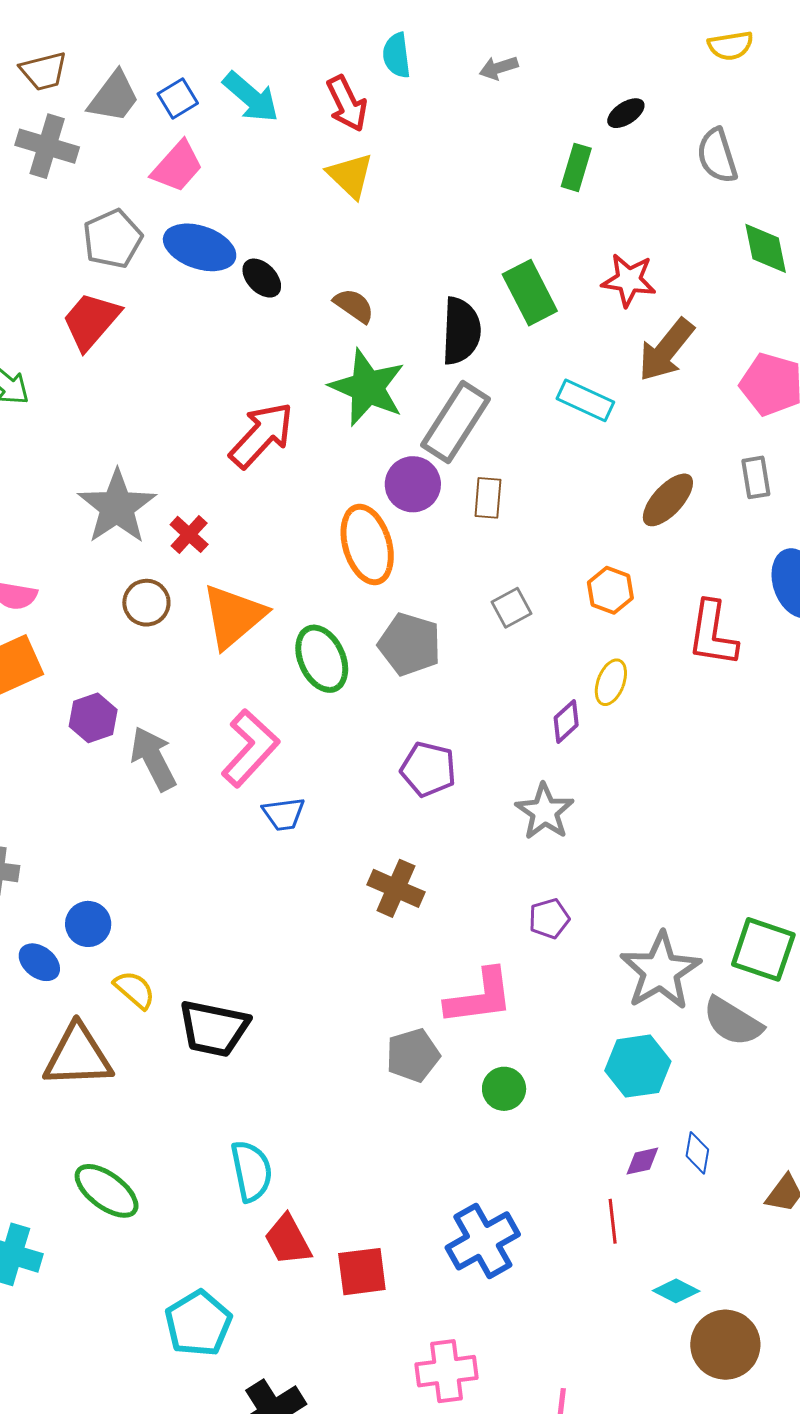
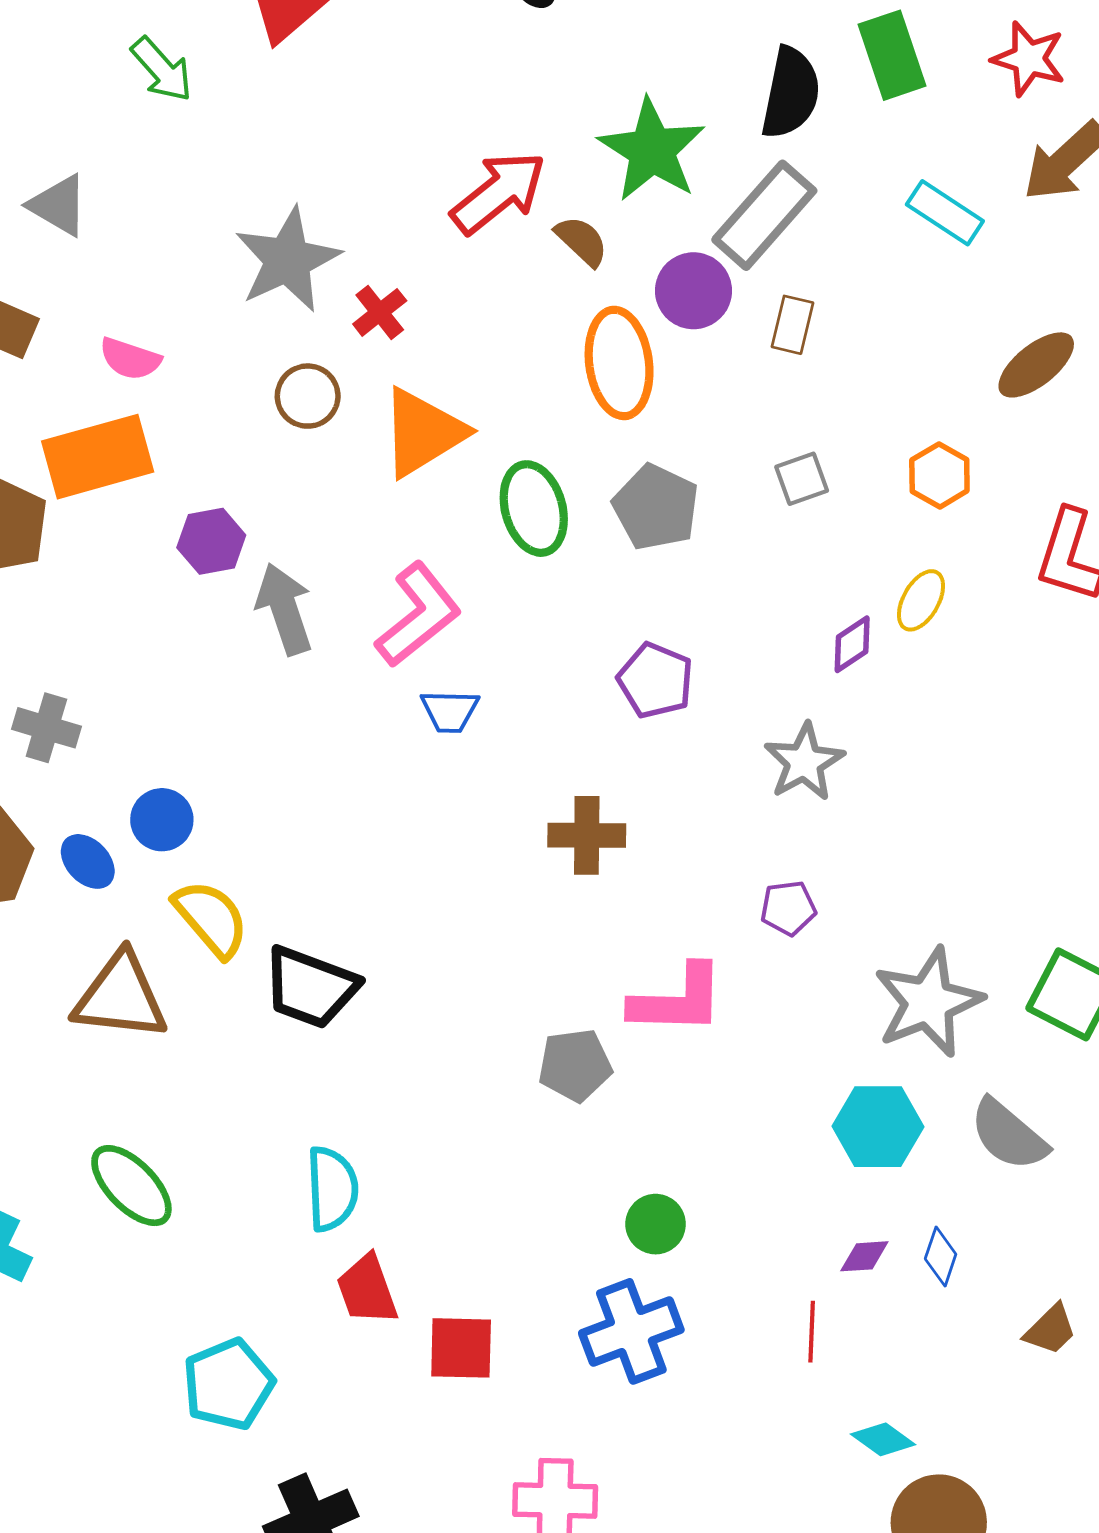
brown semicircle: (354, 306) -> (582, 241), moved
brown cross: (396, 888) -> (587, 835), turned -32
yellow semicircle: (134, 990) -> (211, 919), size x1.4
gray semicircle: (733, 1022) -> (1009, 1135), moved
green circle: (504, 1089) -> (656, 1224), moved

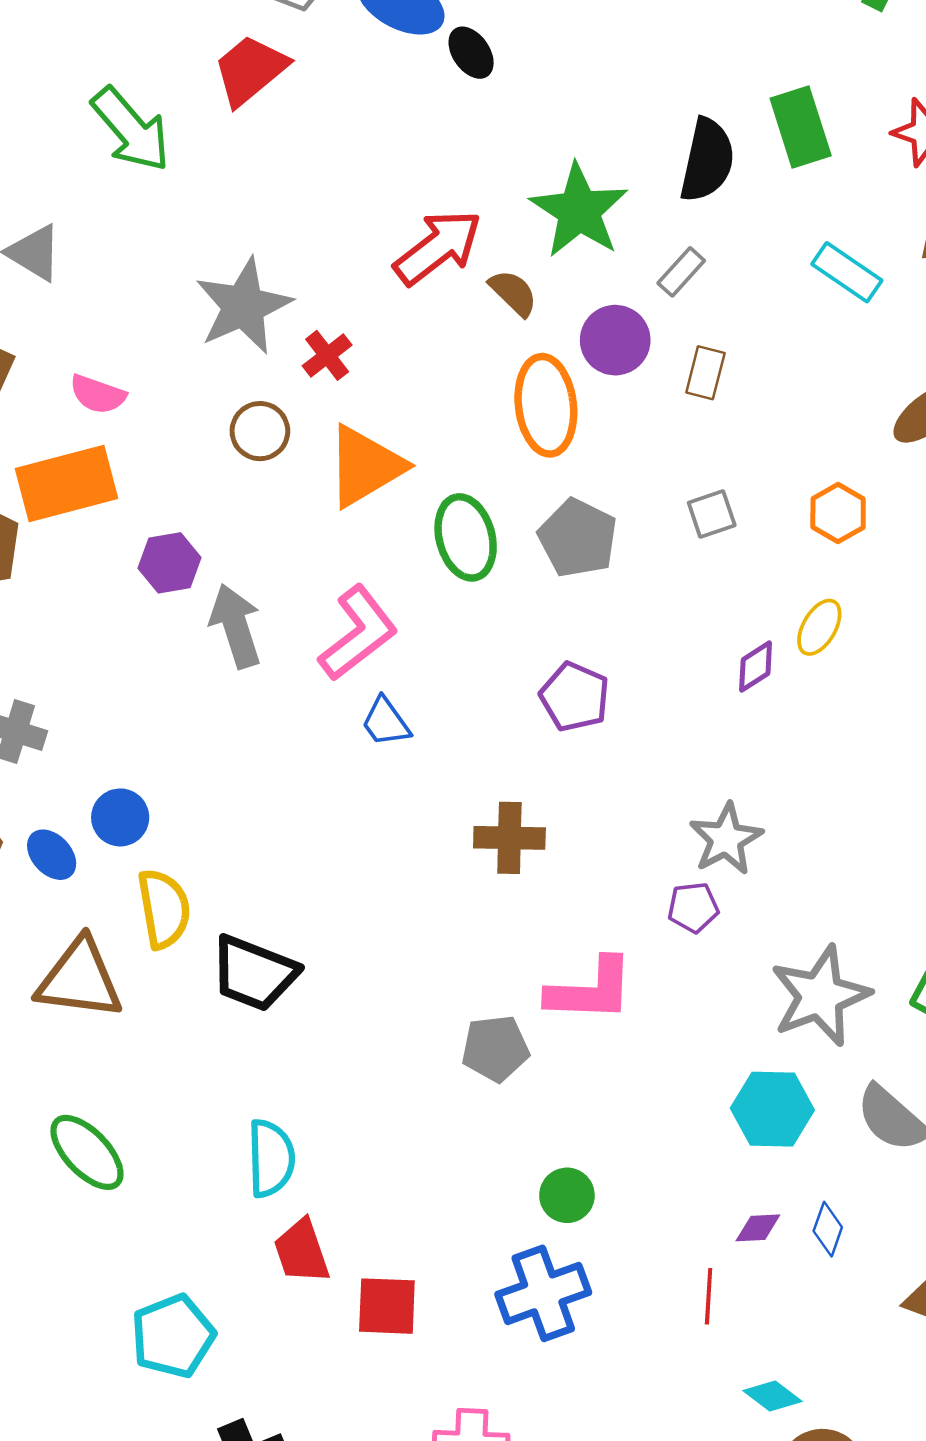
green arrow: (162, 69) -> (131, 129), size x1.4
gray rectangle: (764, 215) -> (681, 272), size x0.5
blue trapezoid: (450, 711) -> (386, 722), turned 52
gray star: (804, 762) -> (726, 839), moved
yellow semicircle: (211, 919) -> (164, 909), turned 30

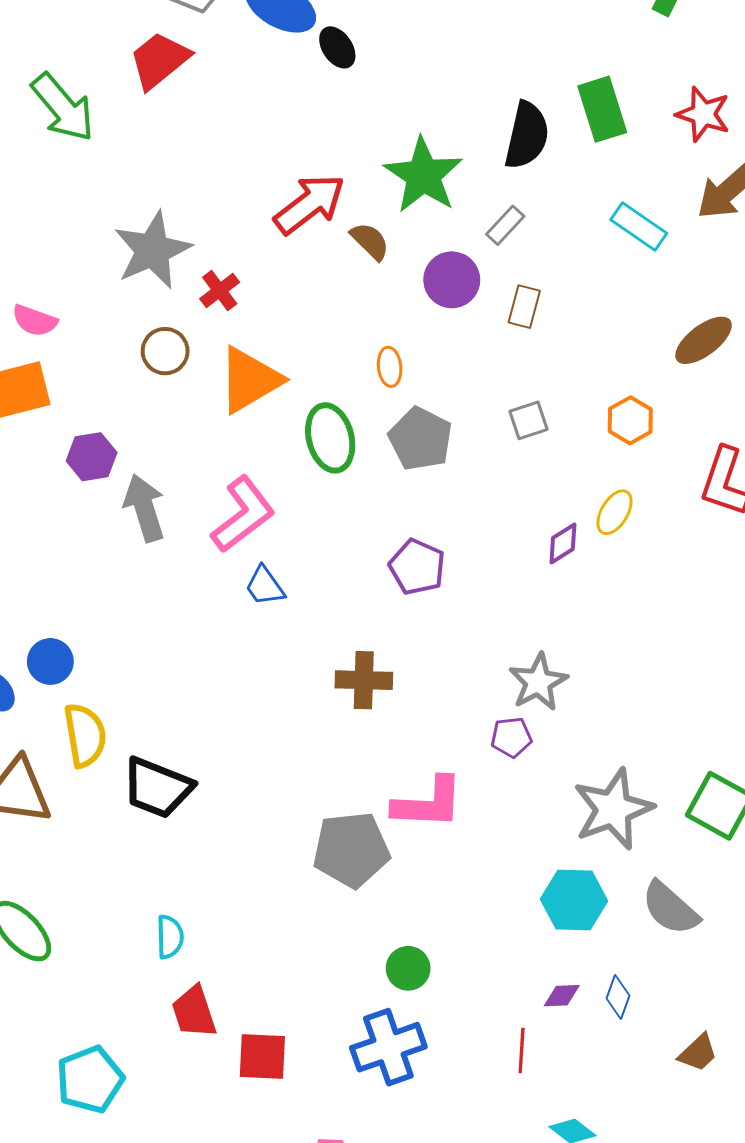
orange ellipse: (546, 405) -> (390, 367), moved, size x0.5
gray pentagon: (495, 1048) -> (351, 850), size x1.4
cyan semicircle: (271, 1158) -> (170, 937), size x0.7

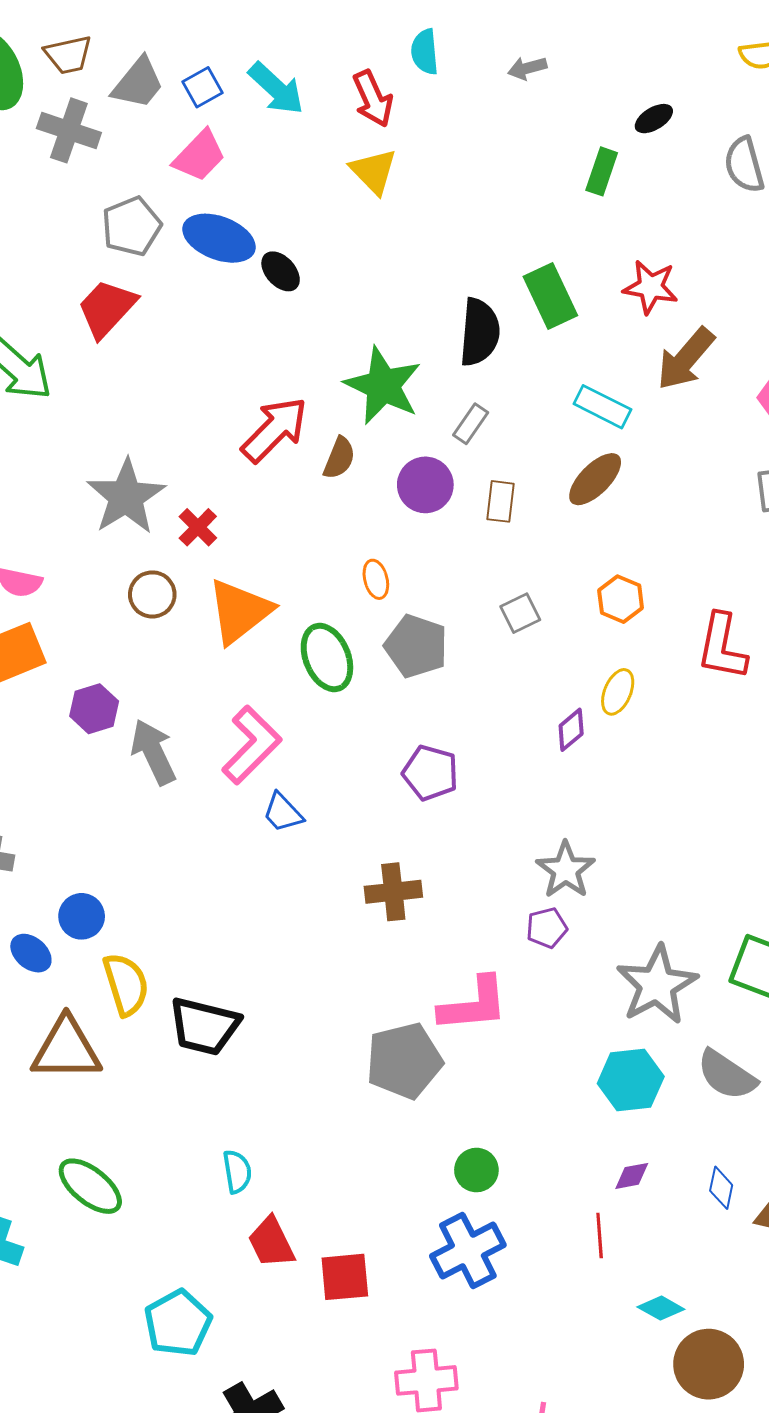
brown semicircle: (370, 241) -> (339, 458), turned 75
brown ellipse: (704, 340) -> (595, 479), moved
blue diamond: (618, 997) -> (721, 1188), moved

